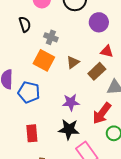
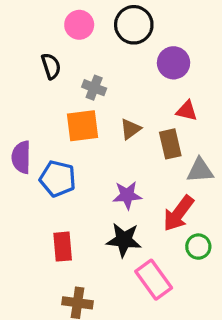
orange square: (44, 60) -> (82, 126), turned -35
brown rectangle: (97, 71) -> (170, 144), turned -60

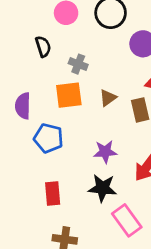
purple semicircle: (21, 157) -> (23, 106), moved

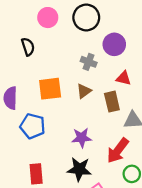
gray cross: (78, 64) -> (89, 62), moved

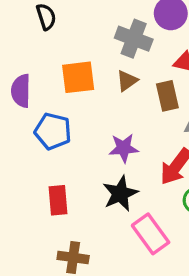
gray cross: (89, 62) -> (134, 39), size x1.5
black star: (79, 169) -> (120, 193), turned -30

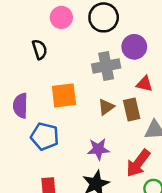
gray cross: (134, 39) -> (106, 66), turned -32
brown triangle: (127, 81) -> (106, 107), moved

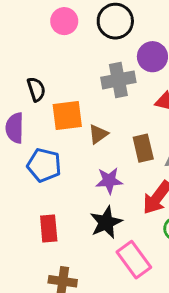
black semicircle: (40, 49) -> (36, 89), moved
brown triangle: (106, 107) -> (98, 134), moved
brown rectangle: (132, 109) -> (143, 148), moved

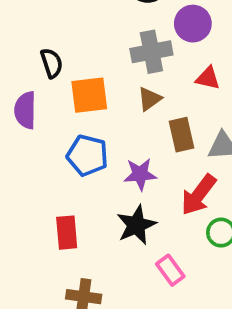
brown triangle: (98, 134) -> (150, 99), moved
blue pentagon: (44, 165) -> (87, 155), moved
pink rectangle: (134, 260) -> (170, 270), size x0.7

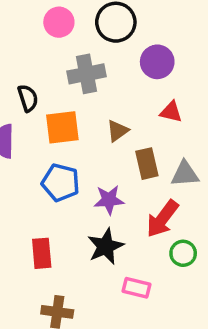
gray cross: (151, 52) -> (87, 74), moved
pink rectangle: (170, 270) -> (137, 288), turned -40

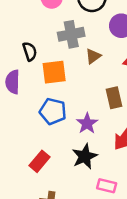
brown triangle: (118, 131) -> (93, 56), moved
purple star: (109, 200) -> (87, 123), turned -30
red rectangle: (42, 253) -> (39, 161), turned 45

